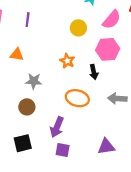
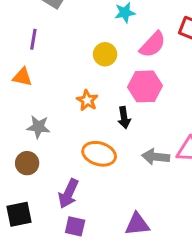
orange triangle: (17, 55) -> (22, 77), moved

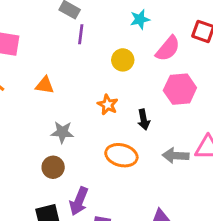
purple line: (33, 39) -> (81, 34), moved
pink hexagon: (145, 86) -> (180, 89), moved
purple arrow: (68, 194) -> (79, 201), moved

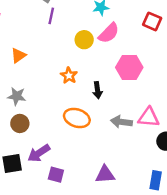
pink semicircle: (168, 49) -> (109, 33), moved
orange triangle: (45, 85) -> (18, 55), turned -49
gray star: (62, 132) -> (17, 96), moved
purple arrow: (79, 201) -> (39, 153), turned 30

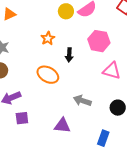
pink triangle: (149, 117) -> (112, 71), moved
gray arrow: (121, 122) -> (82, 101), moved
purple square: (56, 175) -> (22, 118), turned -32

